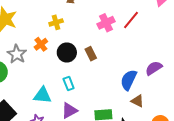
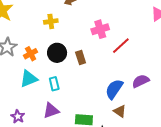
red line: (131, 20) -> (121, 46), moved
orange cross: (41, 44) -> (31, 54), moved
cyan triangle: (42, 95) -> (29, 79), moved, turned -36

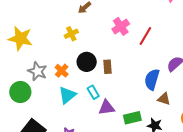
brown rectangle: (81, 57) -> (108, 67), moved, turned 32
purple triangle: (51, 111) -> (107, 107), moved, turned 30

